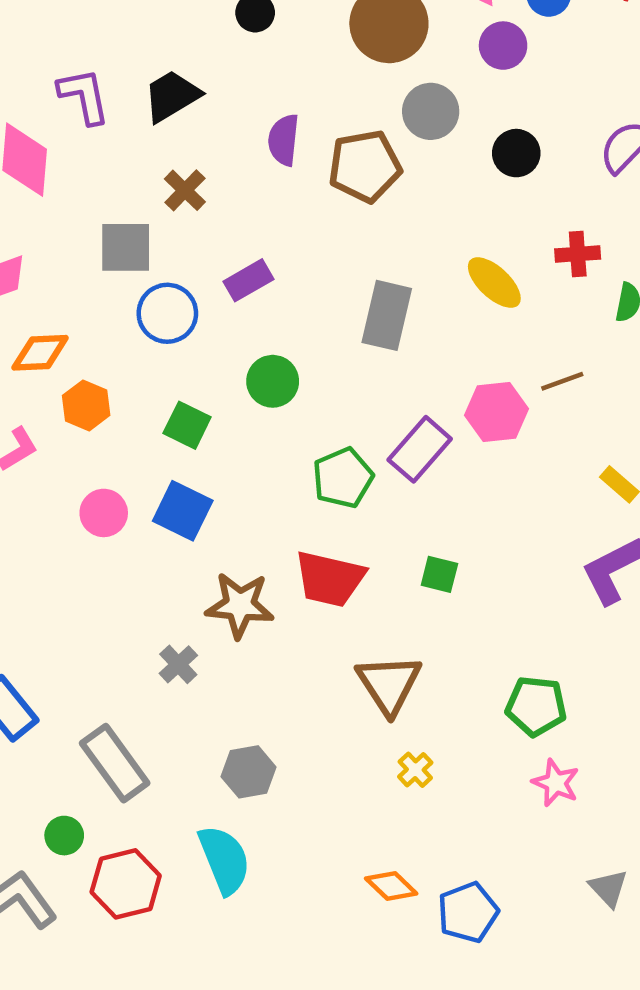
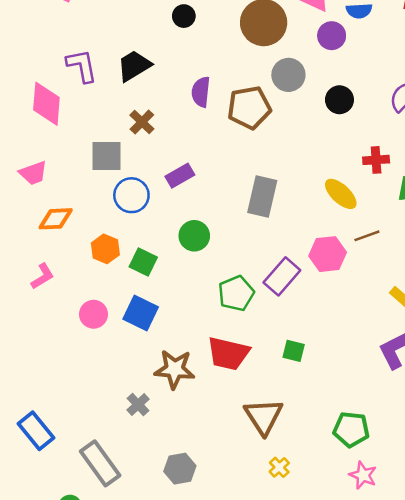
yellow ellipse: (494, 283) -> (341, 194), moved
orange hexagon: (86, 405) -> (105, 249), moved

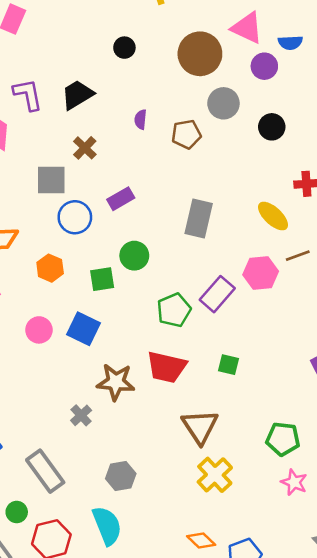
purple semicircle: (201, 92) -> (141, 119), size x0.7
brown pentagon: (249, 108) -> (186, 134), size x0.7
green square: (143, 262) -> (102, 279), moved, turned -35
yellow cross: (279, 467) -> (215, 475), size x1.8

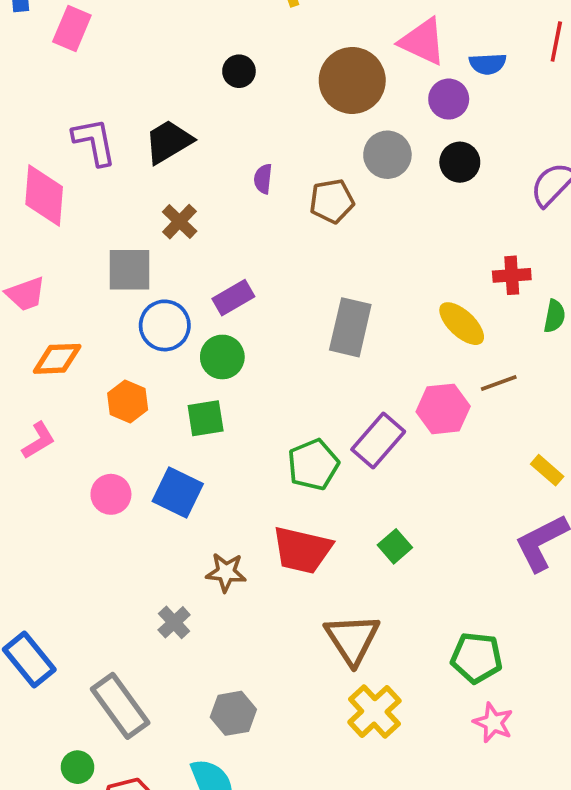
black circle: (272, 127) -> (460, 162), moved
green circle: (134, 256) -> (222, 357), moved
green square: (228, 365) -> (395, 546), turned 35
brown star: (116, 382) -> (226, 572), size x0.7

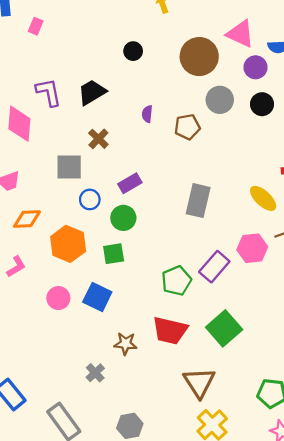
pink rectangle: (72, 29) -> (36, 26), size x0.7
blue circle: (165, 325) -> (90, 199), size x0.7
orange hexagon: (128, 402) -> (68, 244), size x1.5
green square: (395, 546) -> (224, 328), size x1.8

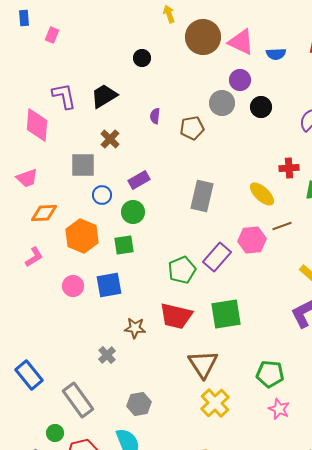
brown circle: (199, 57) -> (203, 37), moved
purple circle: (256, 67) -> (240, 80), moved
blue square: (97, 297) -> (109, 285), turned -36
green square: (224, 328) -> (226, 314), turned 32

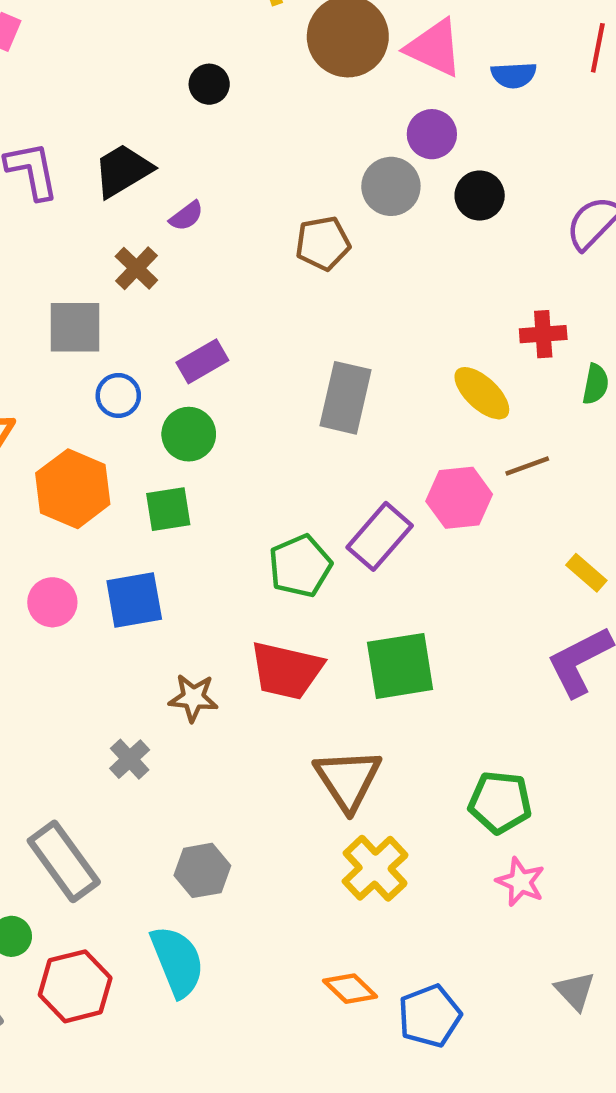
purple semicircle: (155, 116) -> (186, 216), moved, turned -133

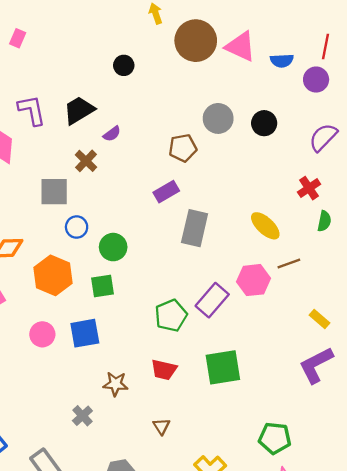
purple circle: (432, 134) -> (316, 80), moved
red cross: (543, 334) -> (309, 188), moved, turned -30
purple rectangle: (202, 361) -> (166, 192), moved
red trapezoid: (286, 670) -> (164, 370), size x0.7
brown triangle: (348, 780) -> (162, 426), moved, size x0.5

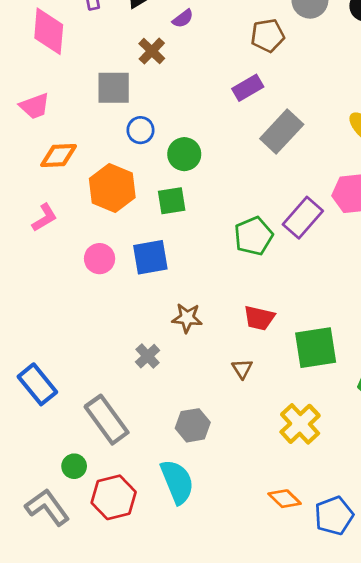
gray rectangle: (195, 228) -> (282, 132), turned 30
green square: (223, 367) -> (316, 348), moved
red trapezoid: (164, 370) -> (259, 318), moved

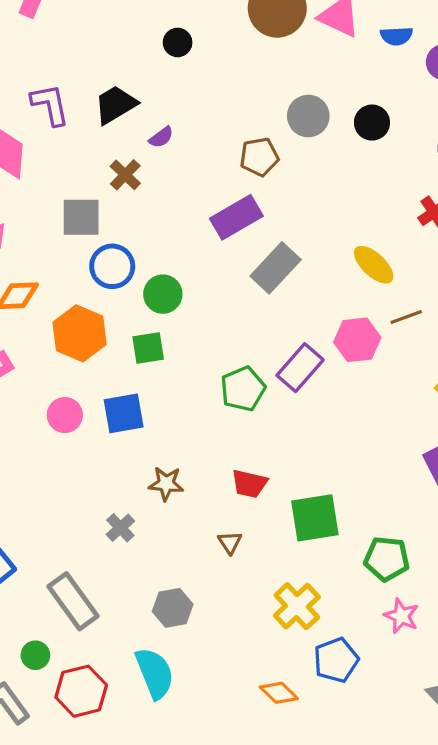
purple rectangle: (248, 88) -> (236, 217), size x1.4
blue circle: (140, 130) -> (112, 266), size x1.4
blue pentagon: (334, 516) -> (336, 660), moved

